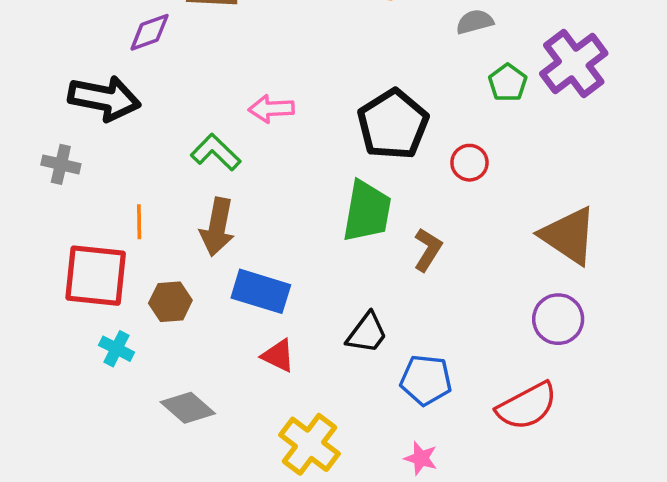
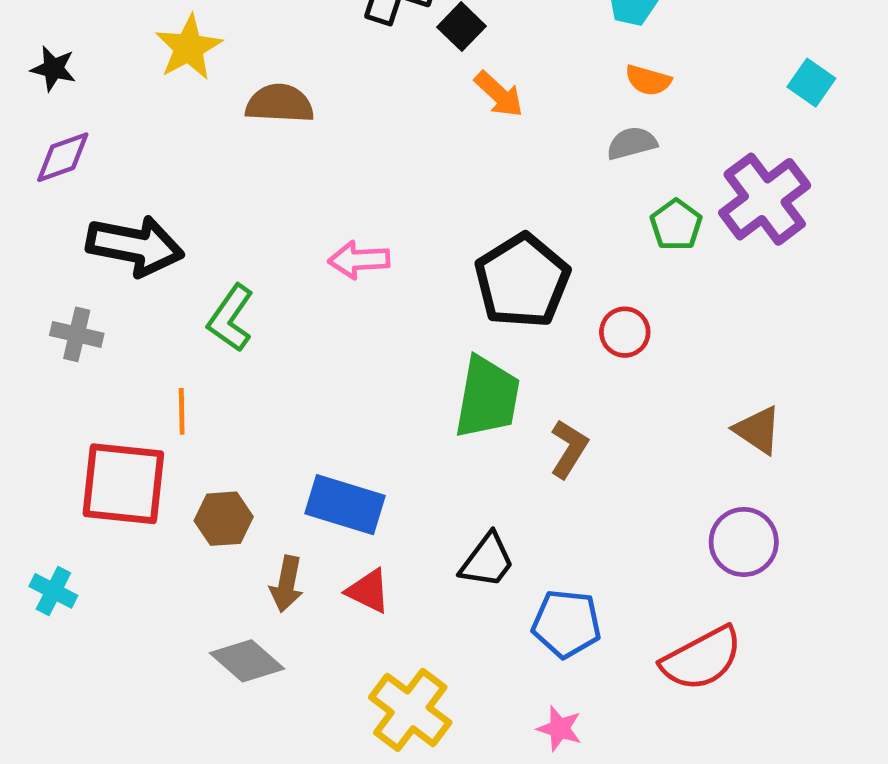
purple diamond: (150, 32) -> (63, 157), moved
green L-shape: (216, 152) -> (231, 318), moved, turned -99
brown arrow: (217, 227) -> (287, 584), moved, size x0.7
brown triangle: (569, 236) -> (758, 430), size x0.6
cyan cross: (116, 349) -> (53, 591), moved

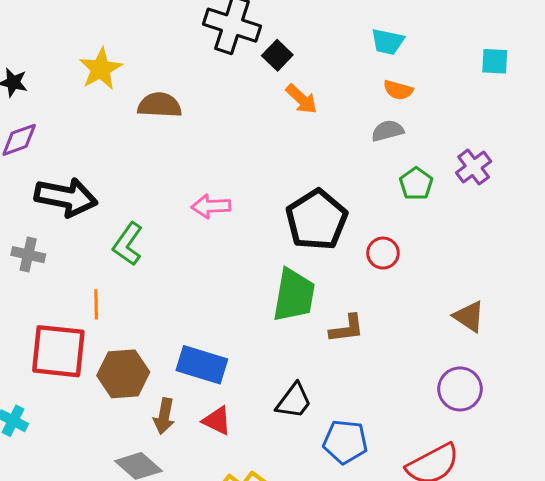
cyan square: (811, 83) -> (495, 61), moved, turned -32
purple cross: (765, 199) -> (474, 167), size x0.6
brown L-shape: (569, 449) -> (347, 329), turned 51
brown hexagon: (224, 519) -> (123, 374), size x1.4

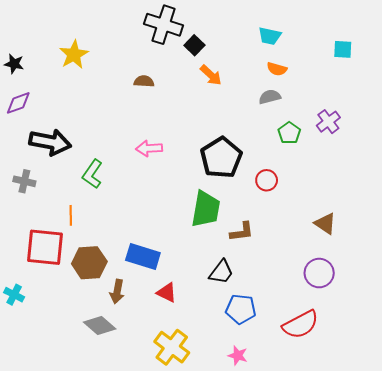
brown semicircle: (160, 105) -> (144, 81), moved, size x0.7
black trapezoid: (294, 401) -> (221, 272), moved
red triangle: (217, 421) -> (167, 293), moved

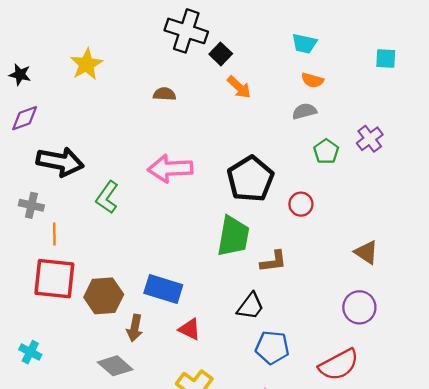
pink arrow: (149, 148) -> (170, 169), size x1.5
orange line: (71, 215) -> (54, 234), moved
cyan cross: (14, 295) -> (30, 352), moved

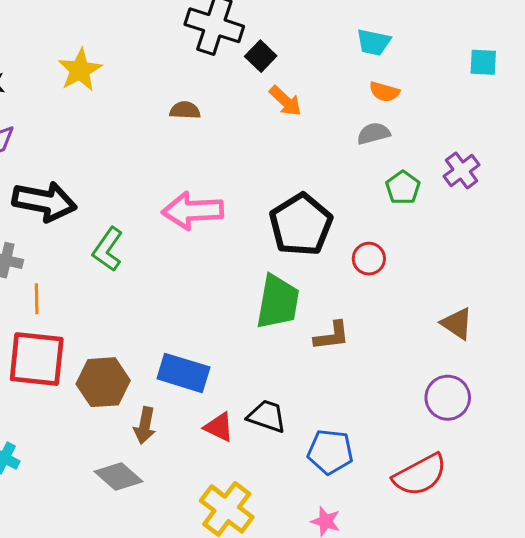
black trapezoid: (250, 306) -> (267, 416), moved, turned -108

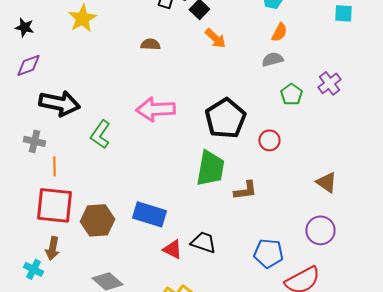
orange semicircle: (384, 92) -> (279, 32), turned -78
brown arrow: (145, 425) -> (52, 248), moved
blue pentagon: (330, 452) -> (268, 253), moved

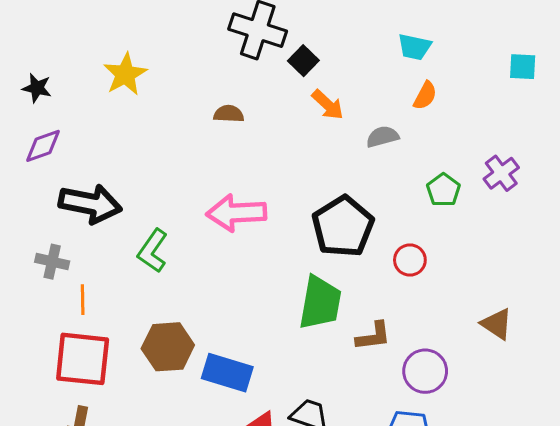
gray semicircle: (272, 59) -> (383, 137), moved
brown hexagon: (97, 220) -> (168, 347), moved
purple circle: (320, 230) -> (425, 371), moved

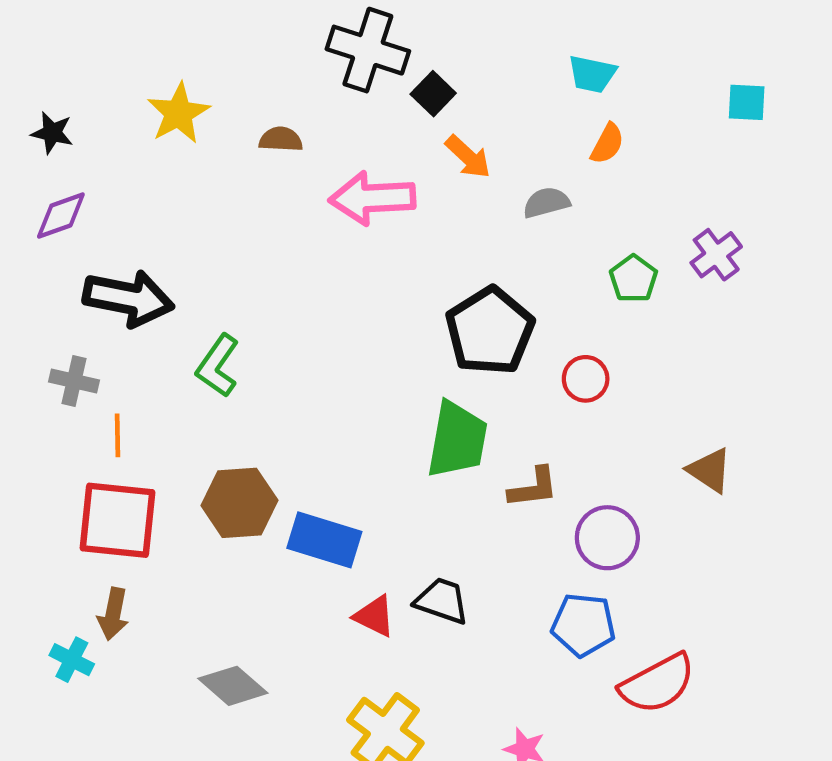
brown semicircle: (229, 114) -> (281, 139), moved
pink arrow: (236, 213) -> (372, 198), moved

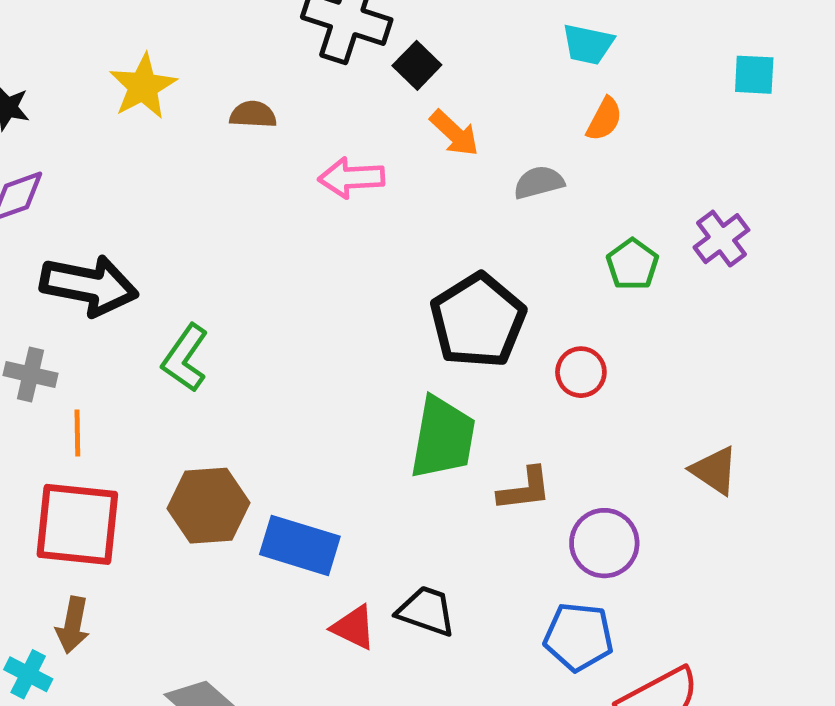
pink arrow: (372, 198) -> (351, 178), size x0.7

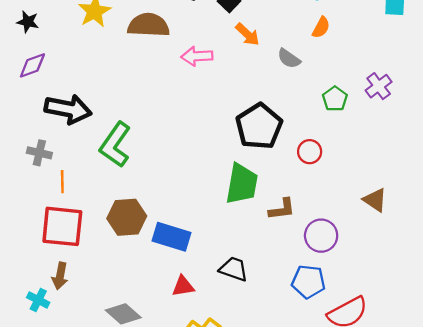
brown semicircle: (253, 114) -> (149, 25), size x1.8
gray semicircle: (539, 182) -> (289, 59), turned -130
green L-shape: (185, 358) -> (115, 145), size x1.4
red triangle: (354, 627) -> (183, 286), moved, turned -35

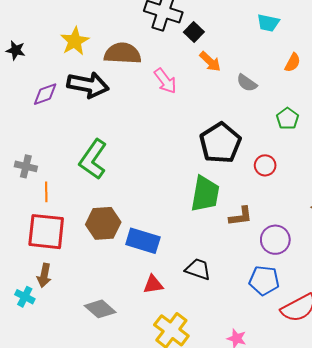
orange semicircle: (321, 27) -> (293, 63), moved
pink arrow: (197, 56) -> (165, 81), turned -124
purple diamond: (32, 65) -> (45, 94), moved
black arrow: (68, 109) -> (88, 85), moved

